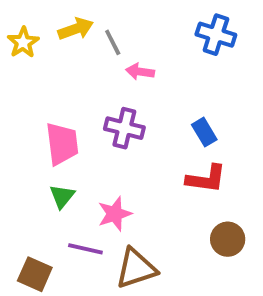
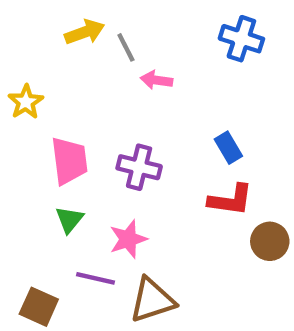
yellow star: (23, 42) -> (26, 102), moved
purple cross: (124, 128) -> (139, 167), moved
brown circle: (228, 239) -> (270, 241), moved

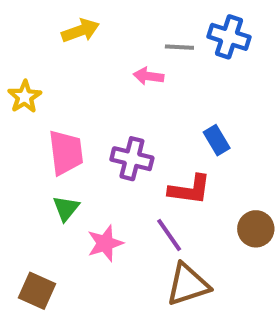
gray line: (126, 47) -> (179, 47), moved, turned -60
red L-shape: (231, 200) -> (190, 190), moved
pink star: (128, 239) -> (105, 243), moved
purple line: (95, 278) -> (169, 235), moved, turned 42
brown triangle: (152, 300) -> (188, 285), moved

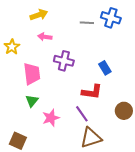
pink arrow: (148, 76) -> (45, 37), moved
purple cross: (132, 159) -> (64, 61), moved

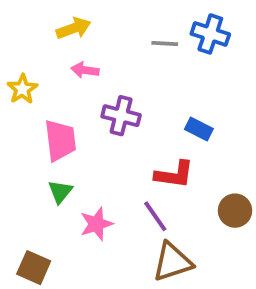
blue rectangle: (105, 68) -> (199, 129), turned -32

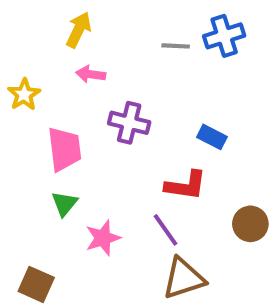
yellow arrow: (74, 28) -> (79, 30), turned -44
blue cross: (210, 34) -> (224, 36), turned -36

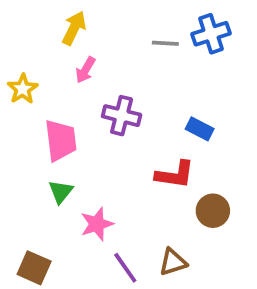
pink arrow: (91, 74) -> (85, 70), turned -68
brown circle: (250, 224) -> (213, 211), moved
purple line: (166, 230) -> (125, 268), moved
brown triangle: (184, 278) -> (173, 262), size x0.7

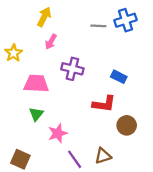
pink trapezoid: (61, 140) -> (36, 84), turned -80

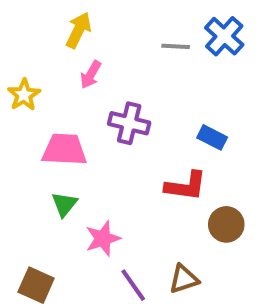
blue cross: (126, 20) -> (224, 36), turned -30

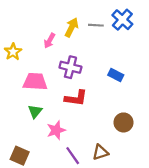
yellow arrow: (79, 30) -> (72, 27), moved
red L-shape: (186, 186) -> (76, 98), moved

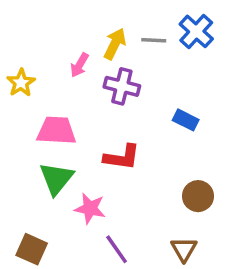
purple cross: (70, 67) -> (122, 86), moved
green triangle: (35, 111) -> (56, 178), size x1.5
pink star: (56, 130) -> (90, 208), turned 30
brown triangle: (100, 152) -> (184, 249), moved, turned -42

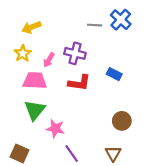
yellow arrow: (115, 44) -> (31, 27), moved, turned -138
pink arrow: (79, 65) -> (49, 60), moved
yellow star: (21, 83) -> (23, 53), moved
red L-shape: (122, 157) -> (79, 83), moved

